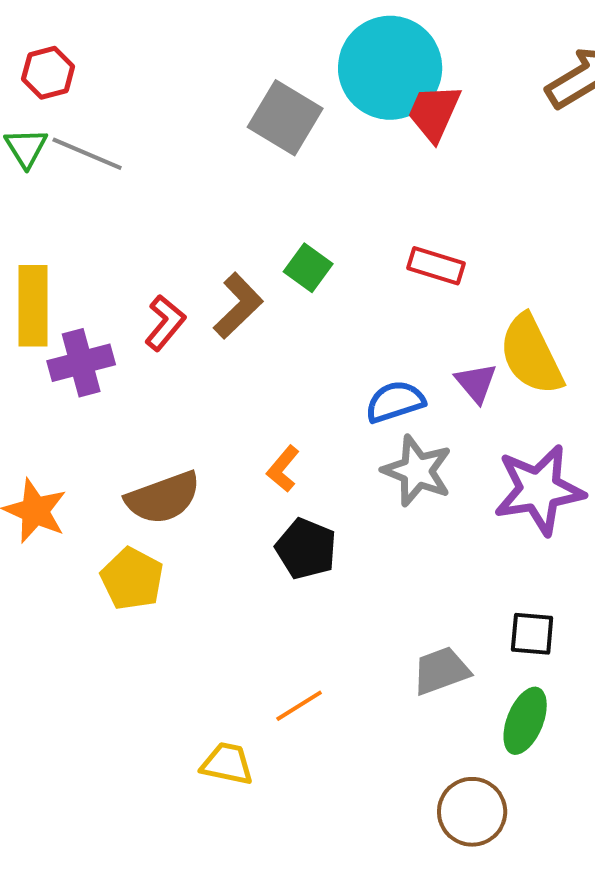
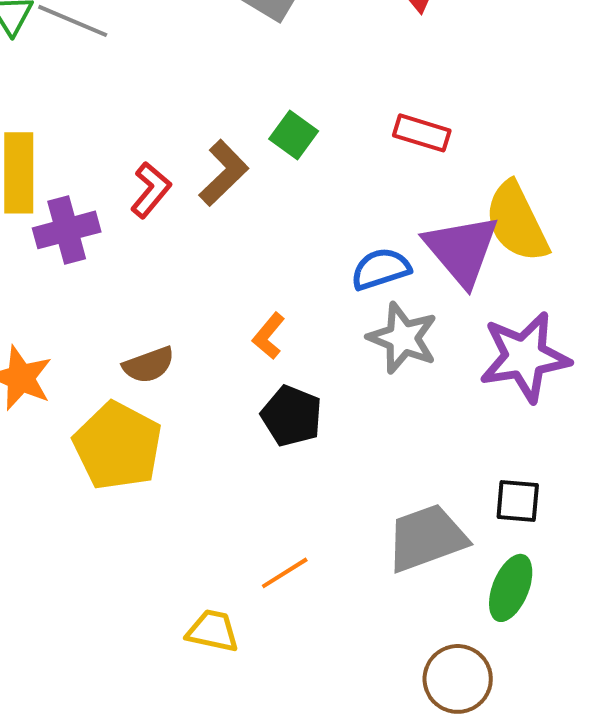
purple triangle: (476, 383) -> (462, 250), size x1.8
brown semicircle: (163, 498) -> (149, 365), size x0.7
yellow pentagon: (132, 579) -> (118, 446), size x1.4
gray trapezoid: (441, 671) -> (427, 538), size x1.4

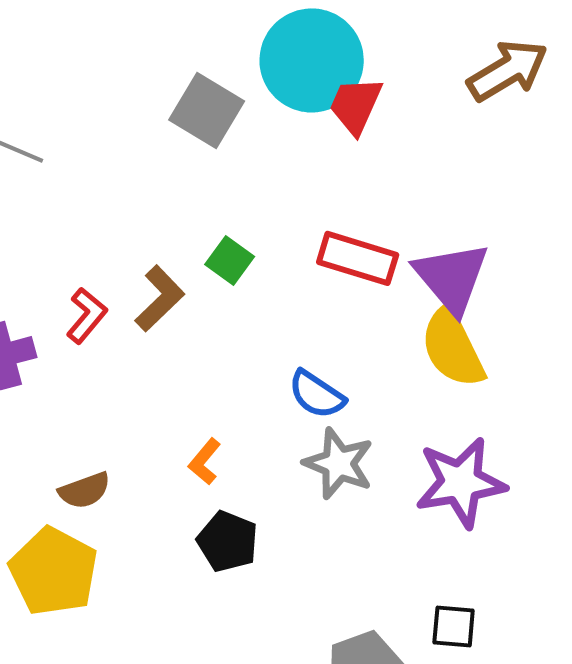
red rectangle: (422, 133) -> (358, 258), size x1.4
purple triangle: (462, 250) -> (452, 277), moved
blue semicircle: (381, 269) -> (317, 394), turned -128

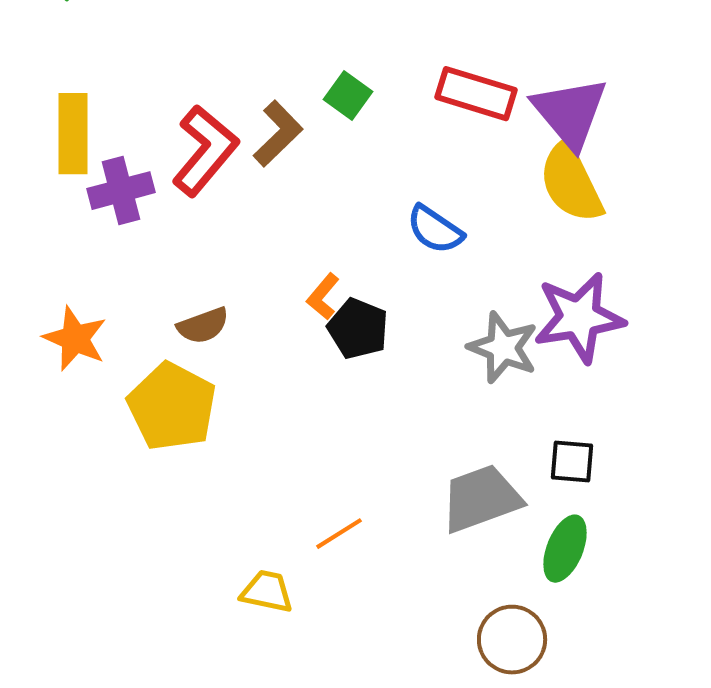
red L-shape: (87, 315) -> (205, 151), size x1.6
gray star: (339, 463) -> (503, 348), moved
black pentagon: (228, 541) -> (358, 329), moved

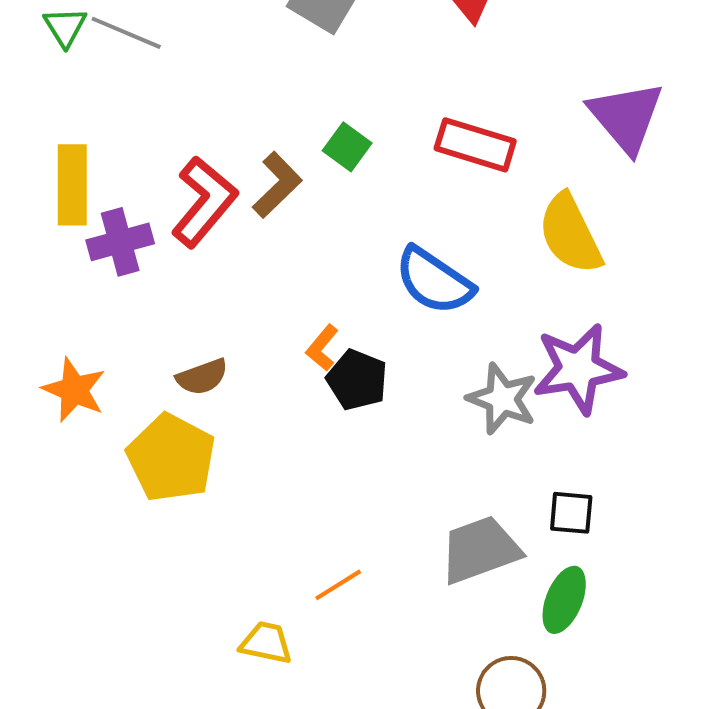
purple triangle: (570, 113) -> (626, 117), moved
blue semicircle: (435, 230) -> (434, 281), size x1.4

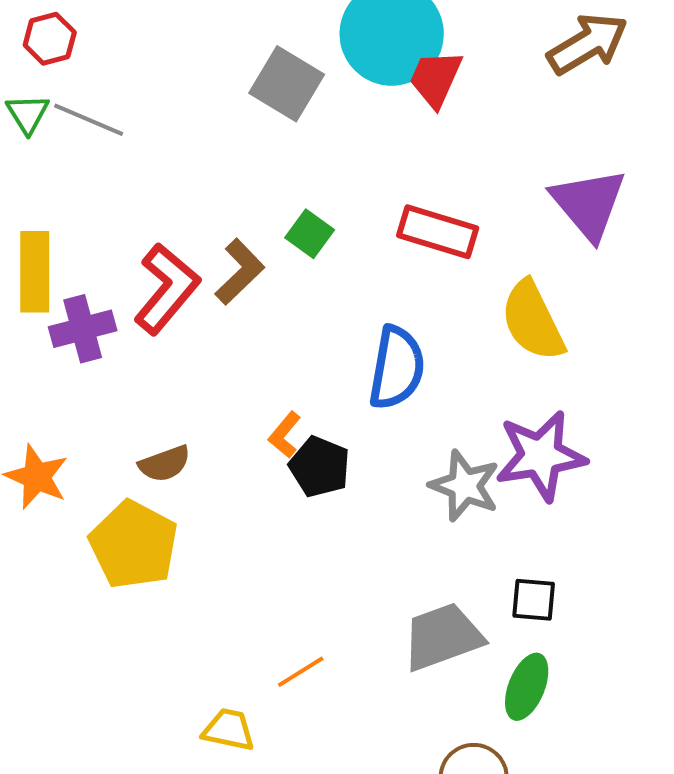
blue semicircle: (434, 281) -> (397, 368), turned -114

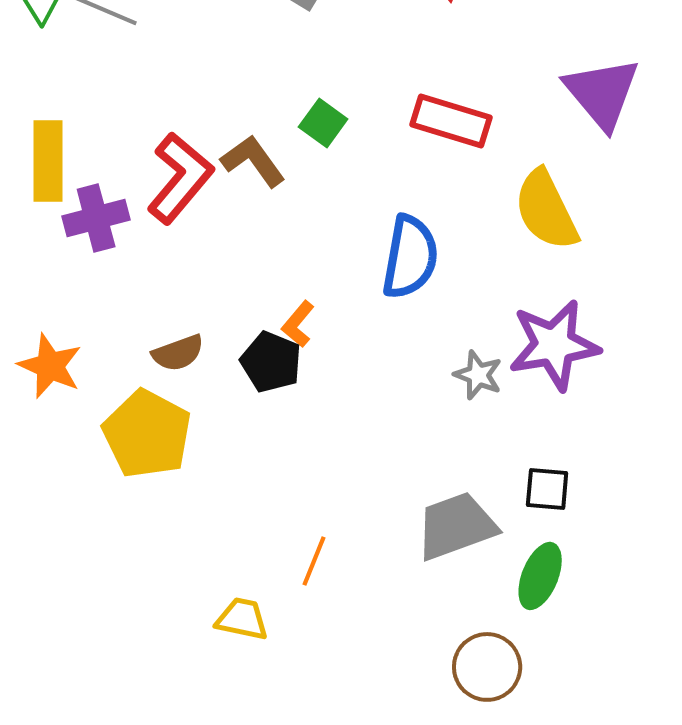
brown L-shape: (240, 272) -> (253, 161), turned -82
black pentagon: (320, 467) -> (271, 362), moved
gray star: (465, 486) -> (478, 375), size x0.7
orange line: (301, 672) -> (314, 561), turned -36

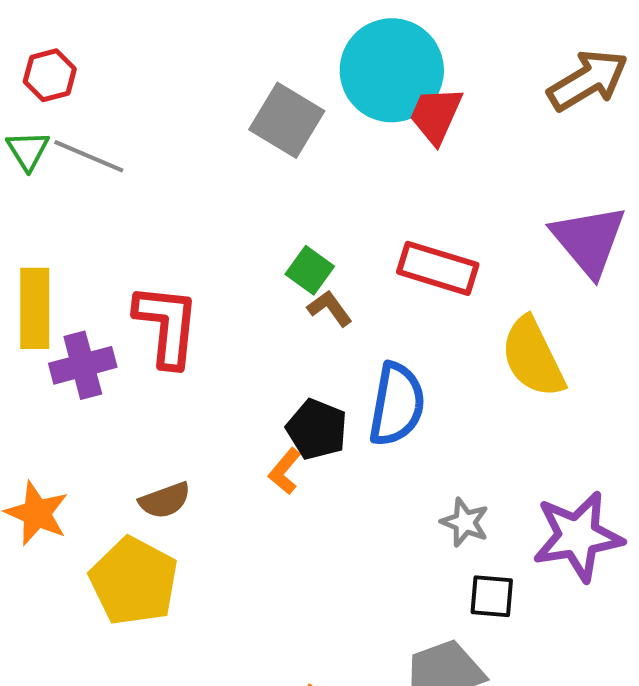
brown L-shape: (253, 161) -> (330, 308), moved, size x0.7
red L-shape: (180, 178) -> (167, 325), turned -34
purple star: (554, 345) -> (578, 536), moved
black pentagon: (271, 362) -> (317, 429), moved
black square: (547, 489) -> (492, 596), moved

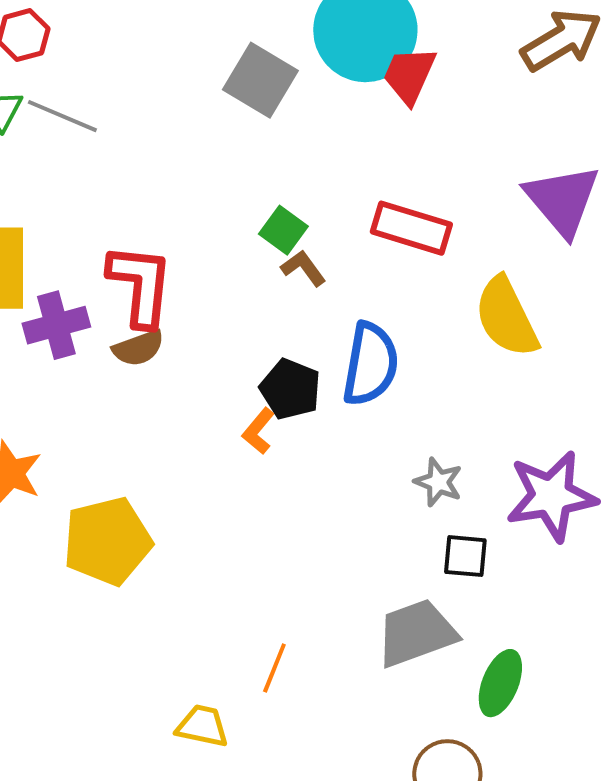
brown semicircle: (165, 500) -> (138, 348), moved
yellow pentagon: (134, 581) -> (107, 541), turned 30

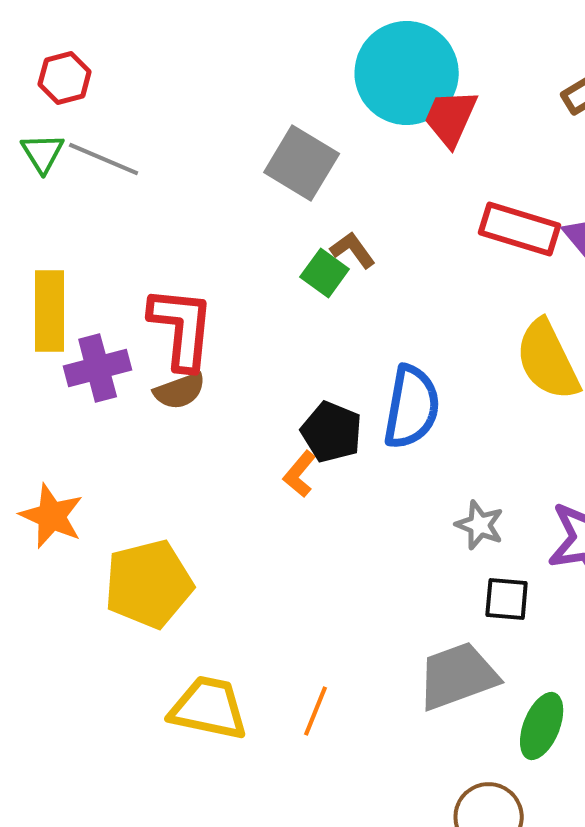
gray square: (260, 80) -> (302, 163), moved
red rectangle: (411, 228) -> (520, 229), moved
brown L-shape: (303, 268) -> (353, 250), moved
yellow trapezoid: (202, 726) -> (209, 708), moved, size x1.5

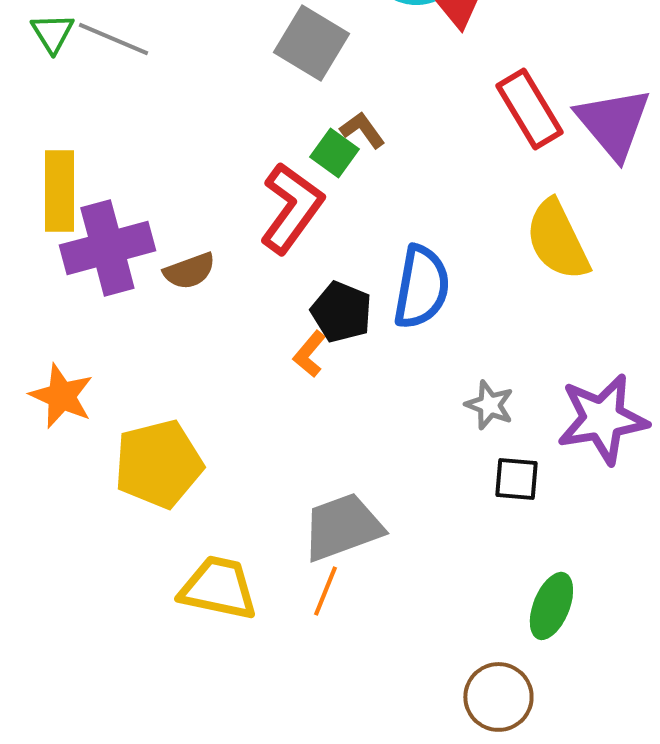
red rectangle: (520, 229) -> (529, 109), turned 42
red L-shape: (182, 328) -> (291, 208), moved, turned 30
purple cross: (98, 368) -> (107, 248), size x1.4
gray trapezoid: (458, 676) -> (342, 527), moved

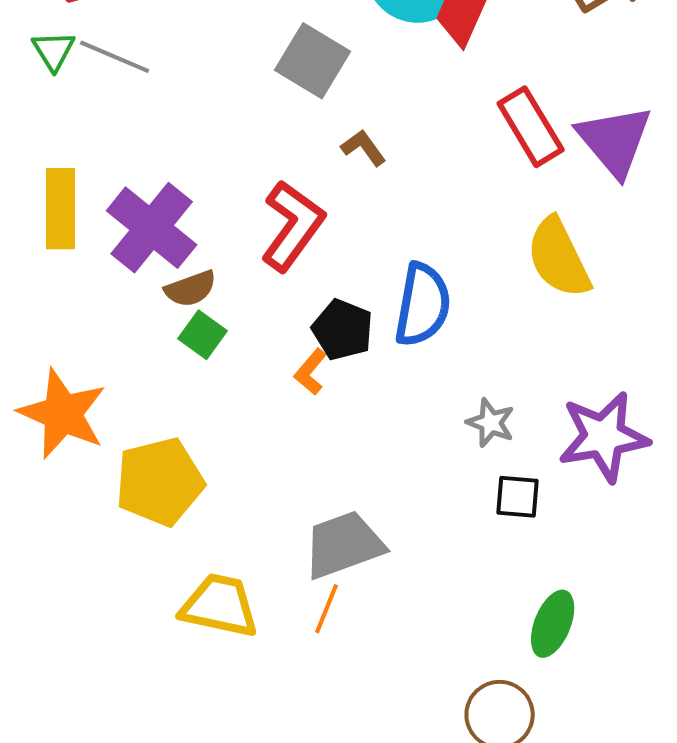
green square: (334, 153) -> (203, 335), moved
purple cross: (107, 248) -> (152, 228), moved, turned -36
orange star: (61, 396) -> (63, 414), size x1.4

